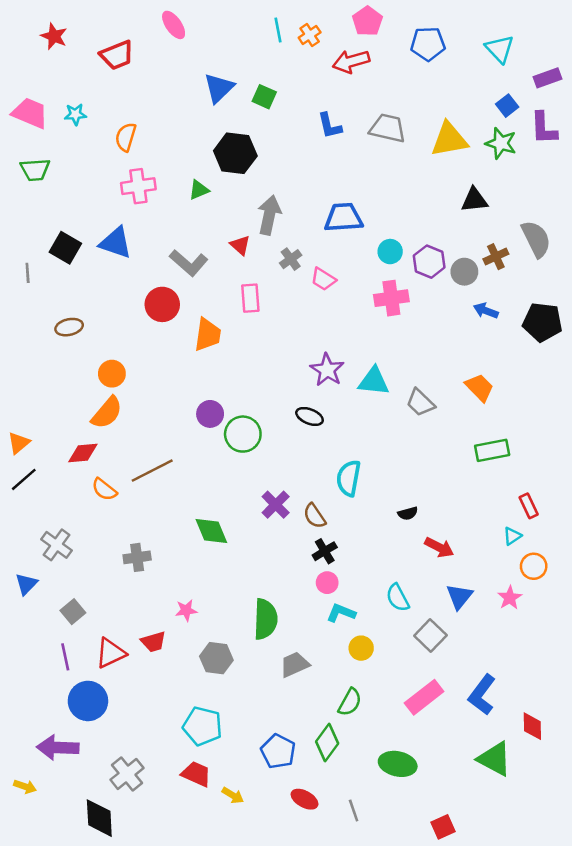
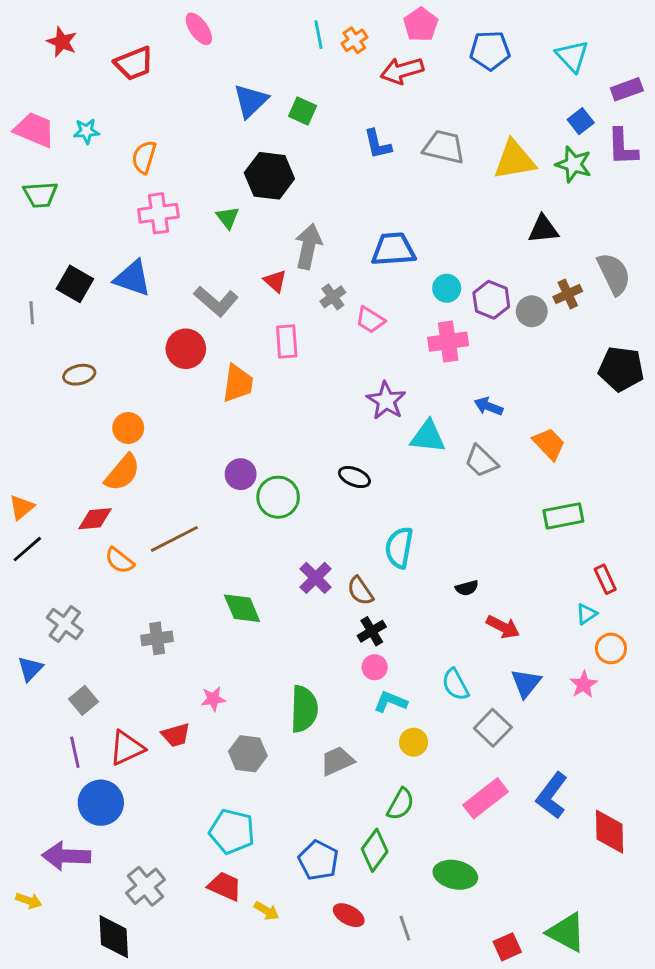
green triangle: (199, 190) -> (228, 218), turned -45
blue arrow: (486, 311) -> (488, 406), moved
purple star: (327, 370) -> (386, 401), moved
red diamond: (532, 726) -> (610, 832), size x1.4
green triangle: (495, 759) -> (566, 932), moved

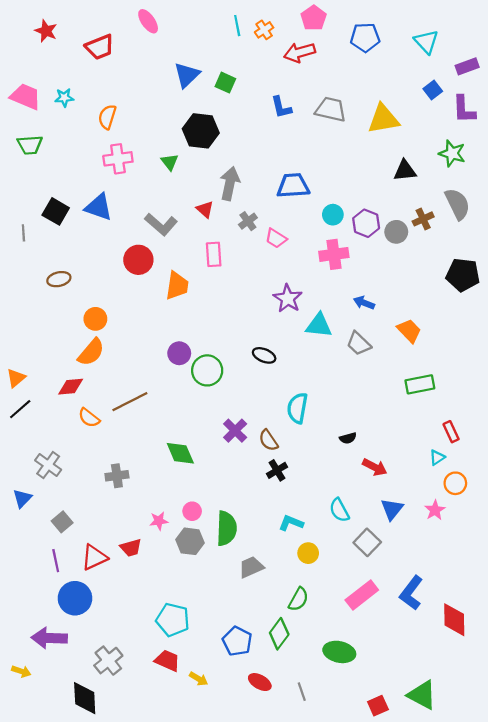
green star: (573, 164) -> (452, 153), moved
pink circle: (375, 667) -> (192, 511), moved
gray hexagon: (248, 754) -> (190, 541), moved

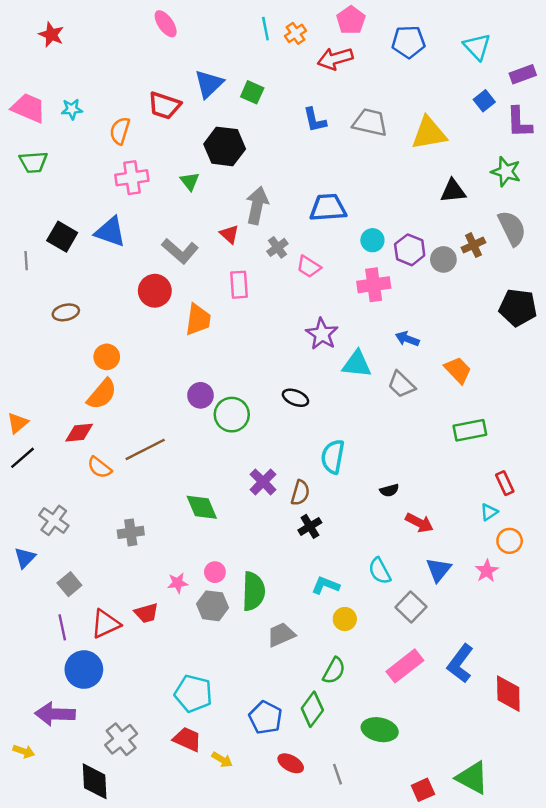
red trapezoid: (100, 47) -> (164, 106), moved, turned 40
brown semicircle: (268, 440) -> (300, 493), turned -130

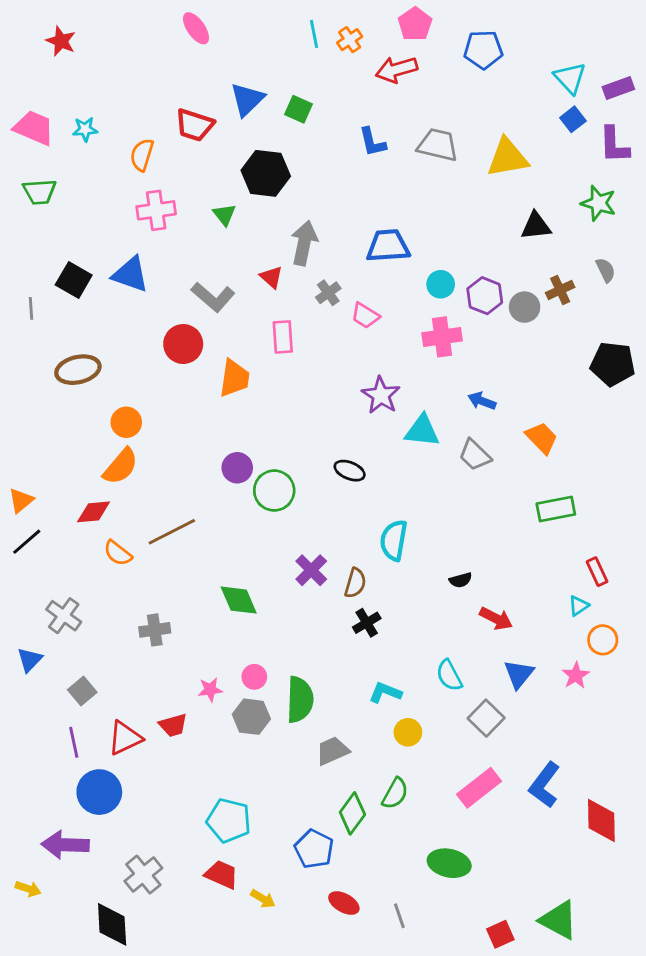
cyan triangle: (477, 47) -> (570, 78), moved
gray semicircle: (512, 228) -> (606, 270), size x0.6
brown ellipse: (66, 312) -> (78, 370), size x1.4
green diamond: (312, 709) -> (352, 813), moved

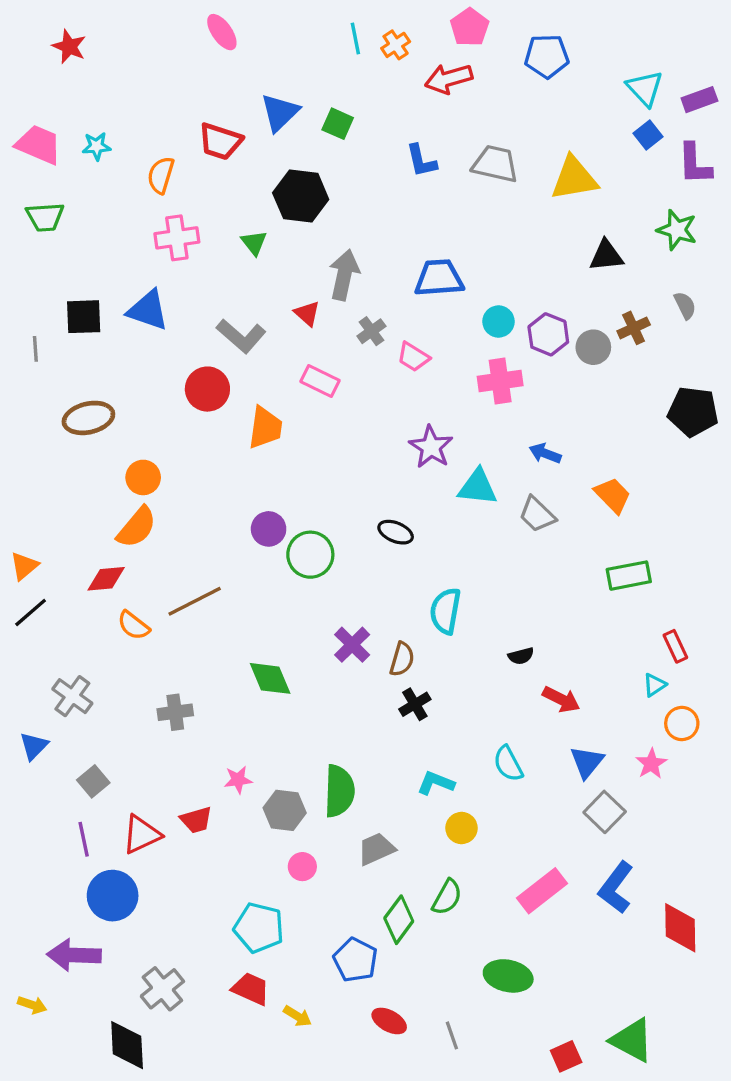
black square: (74, 280) -> (84, 317), turned -32
pink rectangle: (283, 337) -> (320, 381), turned -60
pink circle: (254, 677) -> (302, 867), moved
gray square: (486, 718) -> (605, 812), moved

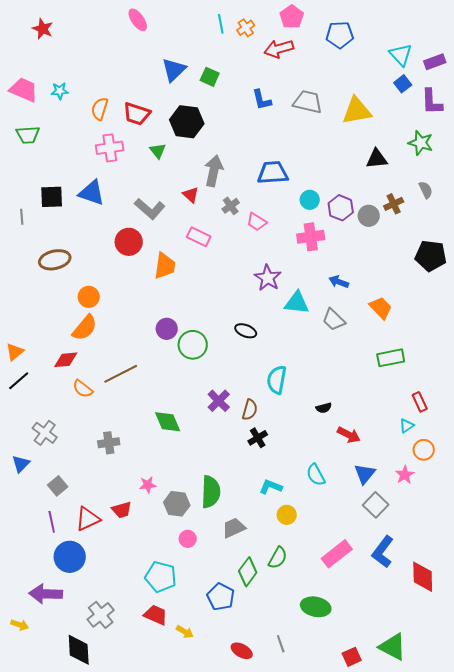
red trapezoid: (220, 141) -> (137, 114), moved
red ellipse: (389, 1021) -> (242, 651), moved

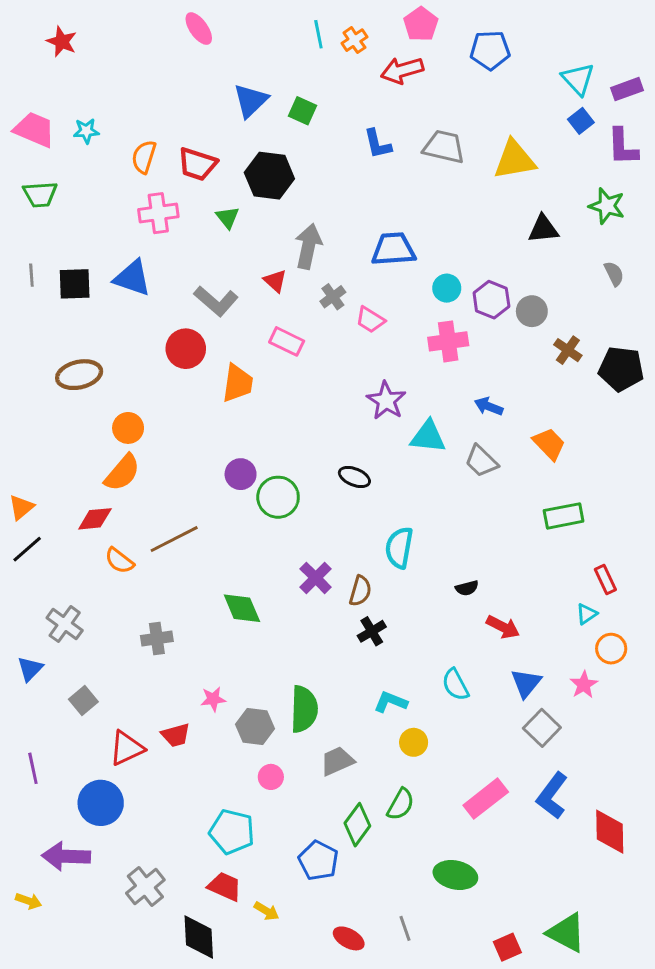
brown cross: (394, 204) -> (568, 350), moved, turned -30
gray line: (22, 217) -> (31, 275), moved
purple line: (52, 522) -> (33, 768), moved
black diamond: (79, 650) -> (199, 937), moved

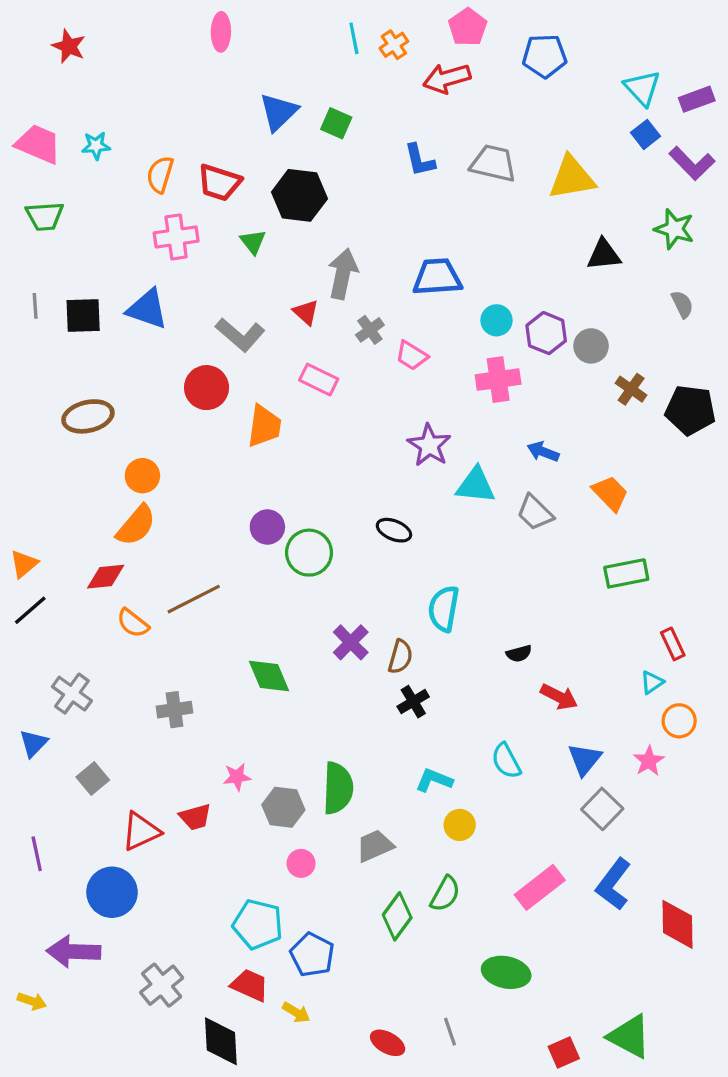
pink ellipse: (199, 29) -> (221, 32), turned 36
purple L-shape: (623, 147) -> (692, 163), turned -42
blue pentagon: (318, 861) -> (312, 955), moved

